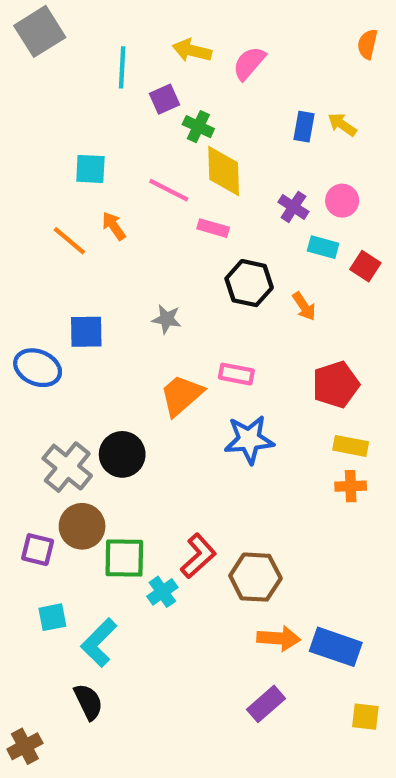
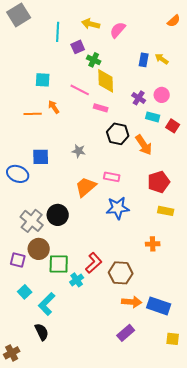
orange semicircle: (367, 44) -> (174, 21), turned -144
orange line: (69, 241) -> (33, 114), turned -42
orange arrow: (304, 306) -> (144, 145), size x1.5
orange cross: (351, 486) -> (153, 244), moved
cyan square: (52, 617) -> (25, 292), turned -32

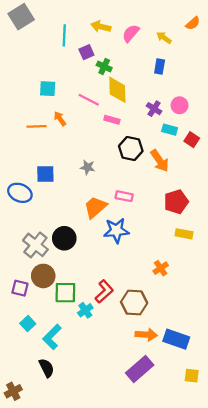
yellow arrow: (162, 59) -> (164, 38), moved
blue star: (118, 208) -> (116, 231), moved
orange cross: (153, 244) -> (161, 268), moved, turned -32
purple rectangle: (126, 333) -> (140, 369), size x1.4

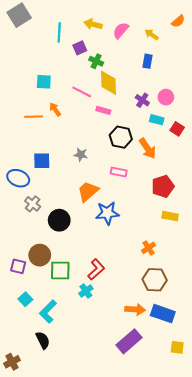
pink rectangle: (124, 196) -> (119, 172), moved
gray cross: (35, 245) -> (33, 204), moved, size x0.7
brown hexagon: (134, 303) -> (155, 280), moved
cyan cross: (85, 310) -> (86, 291), moved

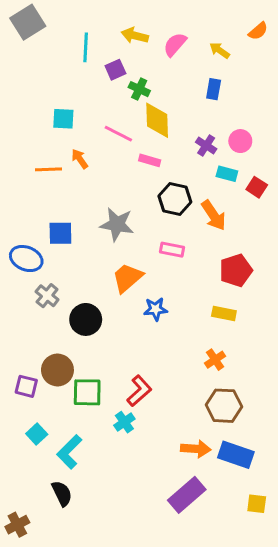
gray star: (81, 155) -> (117, 224), size x1.6
blue star: (107, 213) -> (156, 309), size x0.7
yellow rectangle: (170, 216) -> (224, 314), moved

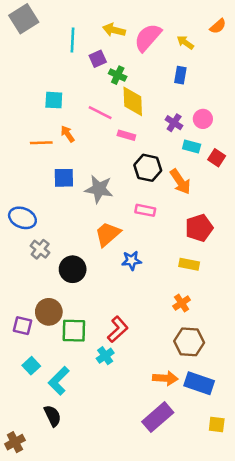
pink semicircle: (175, 44) -> (148, 37), size x1.4
blue square: (60, 233) -> (64, 178), moved

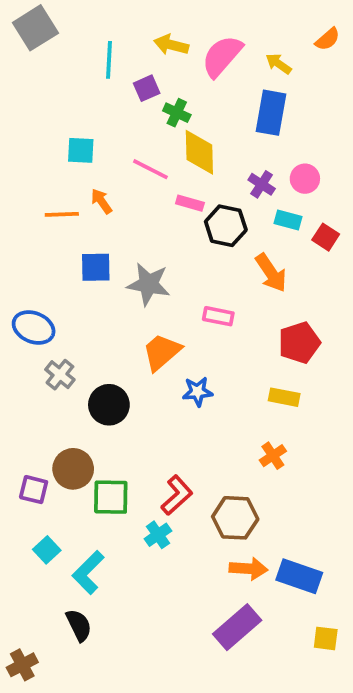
blue rectangle: (180, 75) -> (271, 113), size x1.6
black hexagon: (148, 168) -> (226, 226), moved
brown hexagon: (189, 342) -> (235, 518), moved

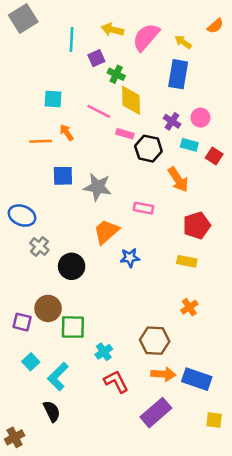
orange cross: (273, 456) -> (189, 307), moved
red L-shape: (177, 495) -> (116, 382), moved, turned -75

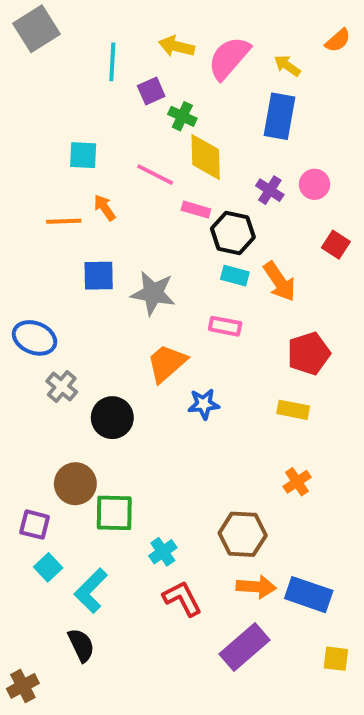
cyan rectangle: (189, 145) -> (235, 276), moved
purple square: (22, 322) -> (35, 525), moved

